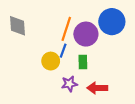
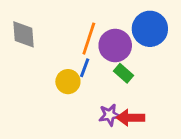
green rectangle: (83, 62) -> (124, 73), moved, turned -48
purple star: (69, 84) -> (110, 115), moved

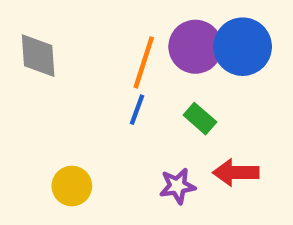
purple circle: (115, 45) -> (195, 47), moved
yellow circle: (68, 82) -> (72, 186), moved
red arrow: (130, 118) -> (236, 173), moved

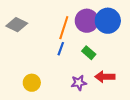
gray diamond: (38, 56) -> (17, 25), turned -60

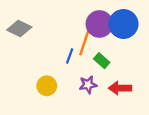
orange line: (64, 28) -> (85, 42), moved
yellow circle: (32, 83) -> (47, 86), moved
purple star: (79, 83) -> (88, 85), moved

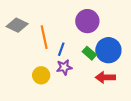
blue circle: (123, 24) -> (108, 50), moved
orange line: (85, 42) -> (44, 37), moved, turned -30
purple star: (88, 85) -> (64, 67), moved

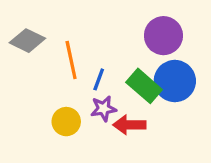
purple circle: (87, 21) -> (163, 36), moved
green rectangle: (89, 53) -> (144, 86), size x1.5
red arrow: (105, 77) -> (129, 125), moved

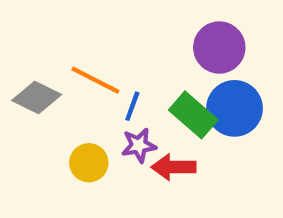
gray diamond: (27, 41) -> (37, 97), moved
orange line: (71, 60) -> (95, 80), turned -51

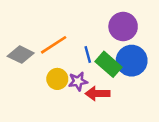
orange line: (95, 80) -> (54, 45), turned -60
blue line: (132, 106) -> (88, 55), moved, turned -35
yellow circle: (89, 163) -> (57, 79), moved

